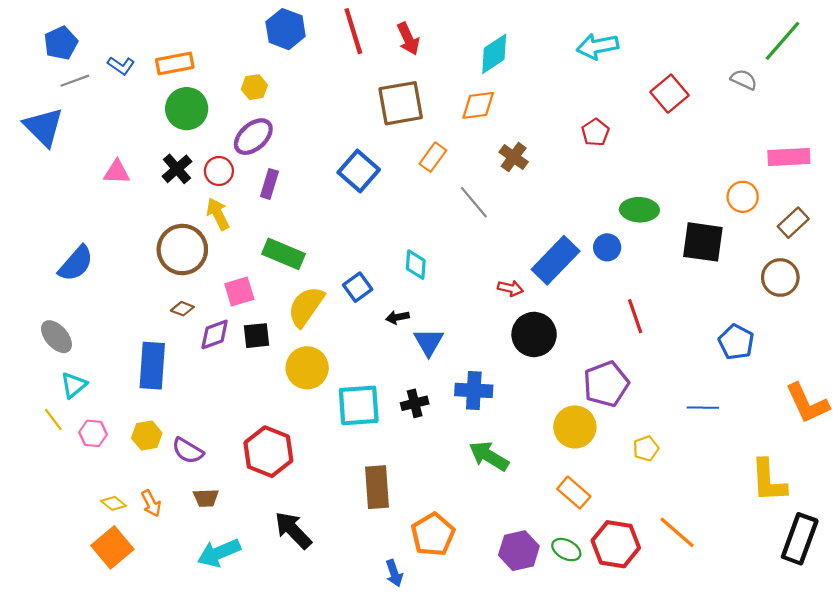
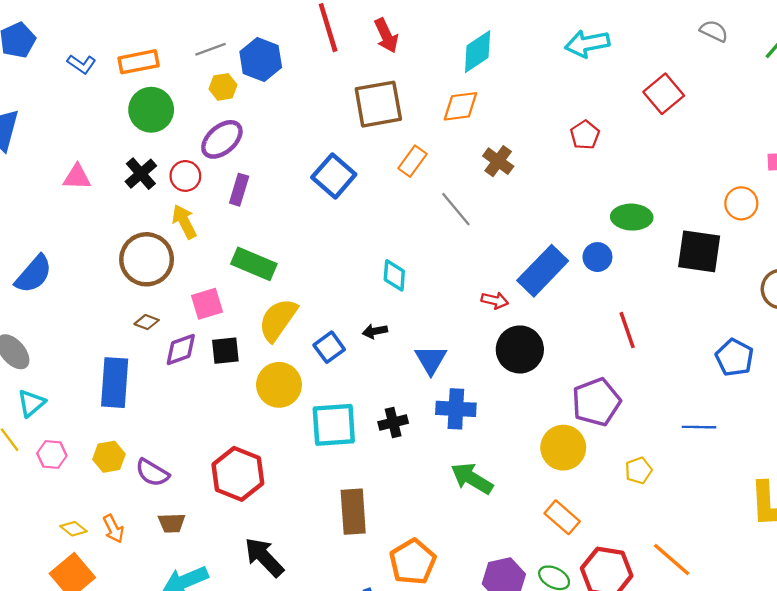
blue hexagon: (286, 29) -> (261, 60), moved
gray semicircle: (744, 80) -> (714, 31), moved
gray line: (75, 81) -> (210, 49), moved
blue square: (358, 287) -> (329, 347), moved
blue triangle: (429, 342) -> (431, 360), moved

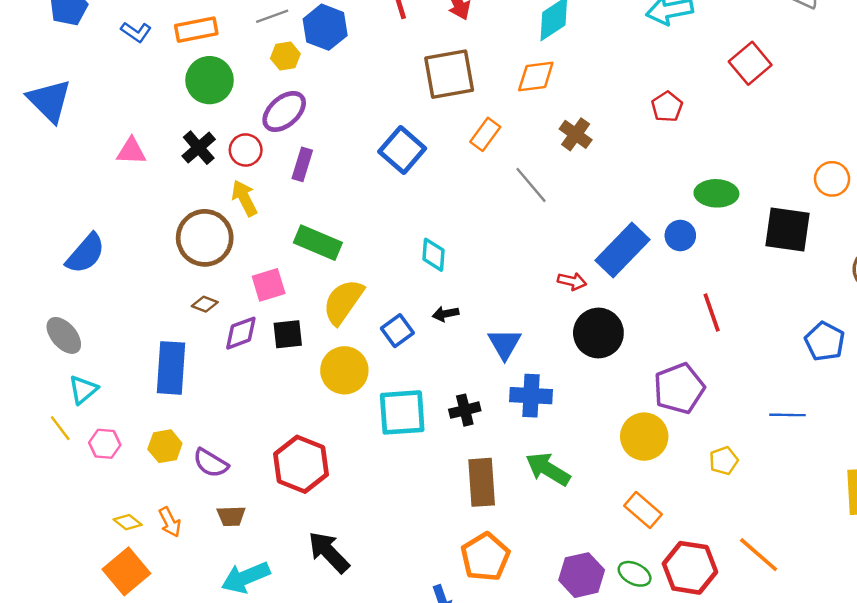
cyan diamond: (394, 275) -> (433, 255), moved
brown rectangle: (353, 512) -> (482, 482), moved

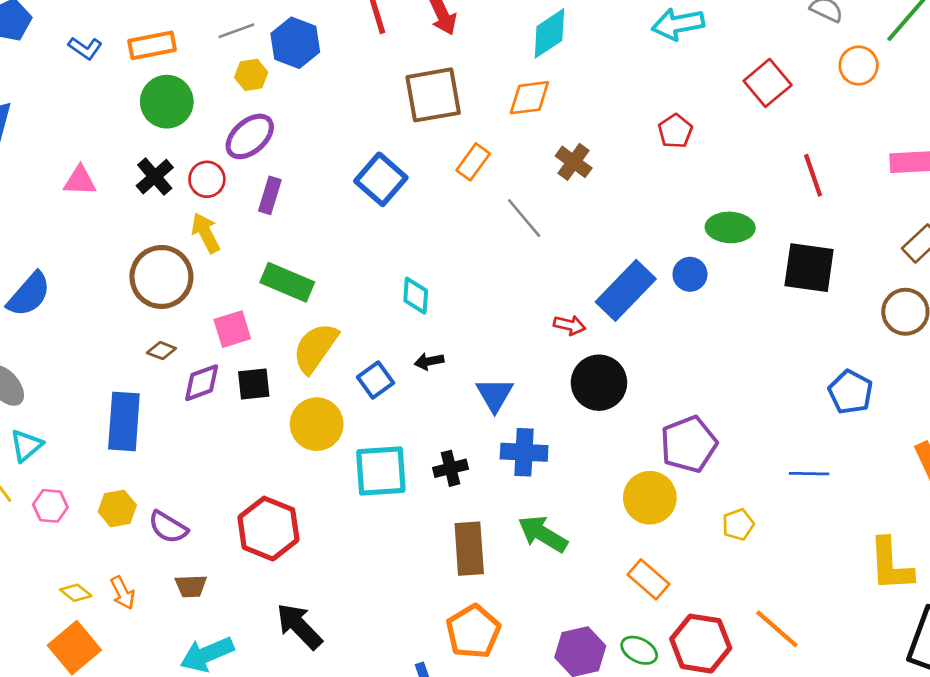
orange circle: (832, 179) -> (859, 66), moved
red line: (712, 313) -> (813, 175), moved

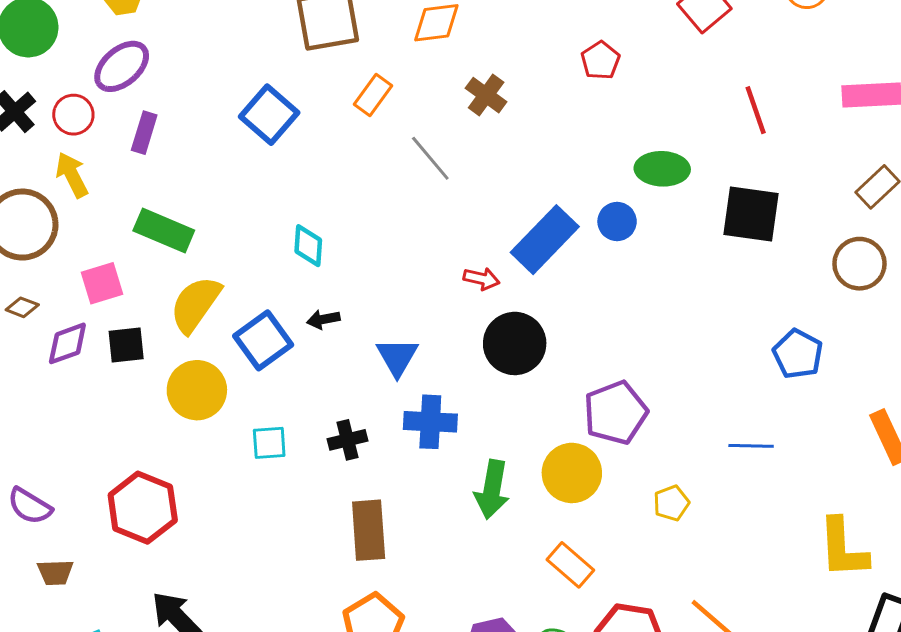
blue square: (376, 380) -> (263, 340), size x1.4
cyan square: (381, 471) -> (269, 443), size x0.6
green arrow: (543, 534) -> (492, 490), moved, turned -111

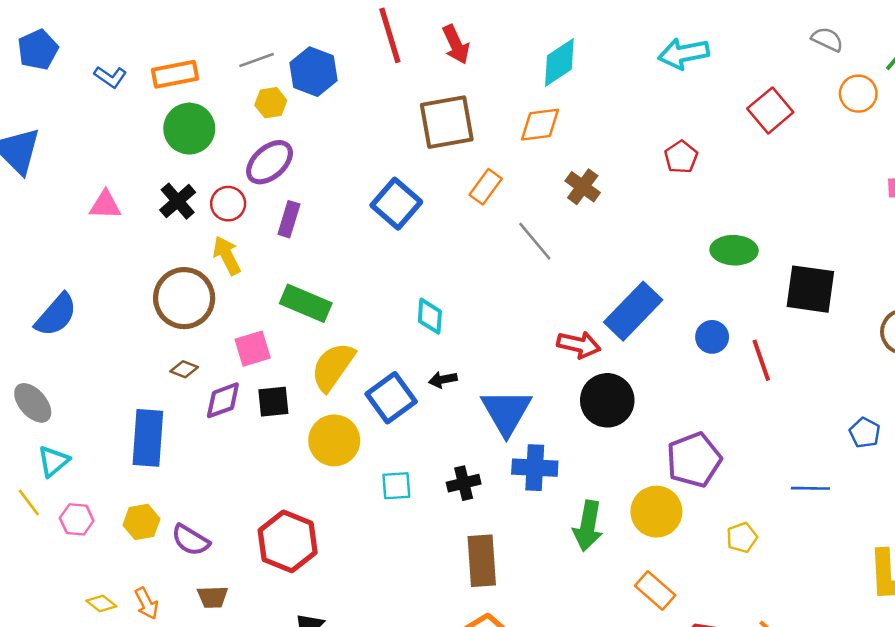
red line: (756, 110) -> (761, 360), moved
blue circle: (617, 222) -> (712, 337), moved
red arrow: (482, 279) -> (579, 345), size x1.4
blue pentagon: (798, 354) -> (865, 433), moved, size x0.7
blue triangle: (397, 357) -> (506, 412), size x1.4

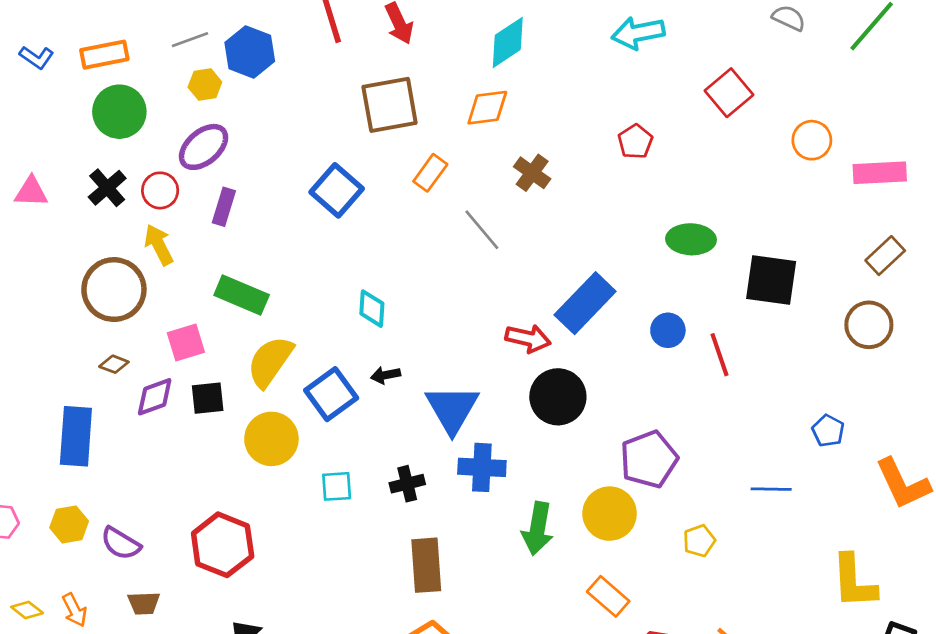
orange circle: (858, 94) -> (812, 140), moved

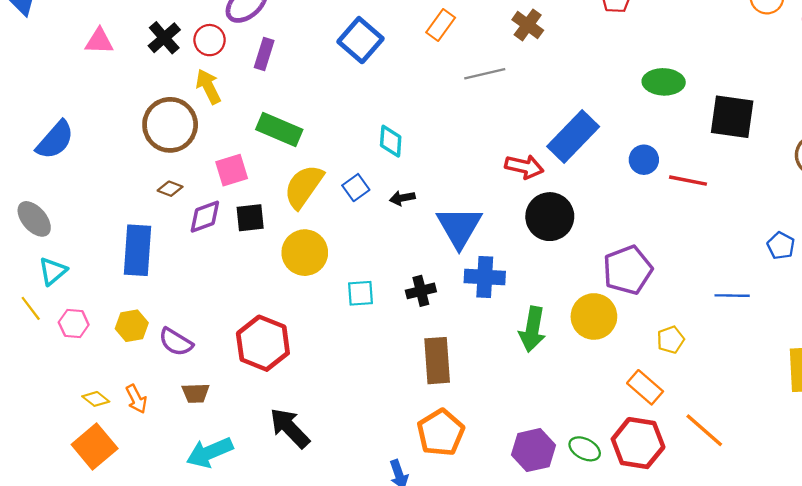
gray line: (482, 230) -> (485, 74), turned -63
red line: (720, 355) -> (688, 181), turned -60
blue square: (331, 394) -> (356, 188), moved, size x0.6
orange rectangle: (608, 596) -> (645, 387), moved

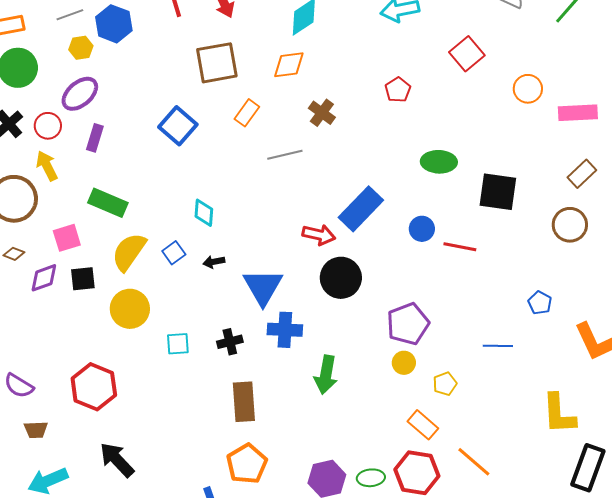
yellow circle: (594, 316) -> (404, 363), moved, size x0.6
green ellipse: (585, 449) -> (371, 478), turned -32

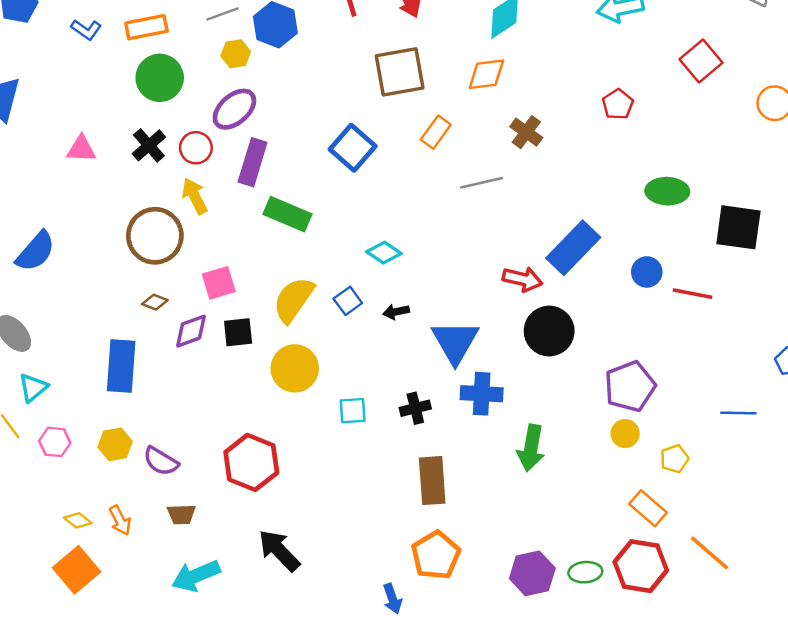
purple rectangle: (95, 138) -> (253, 162), size x1.4
green rectangle: (108, 203) -> (288, 214), moved
cyan diamond: (204, 213) -> (384, 253), turned -60

